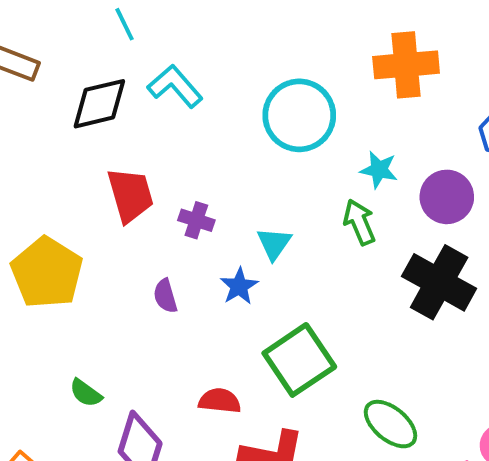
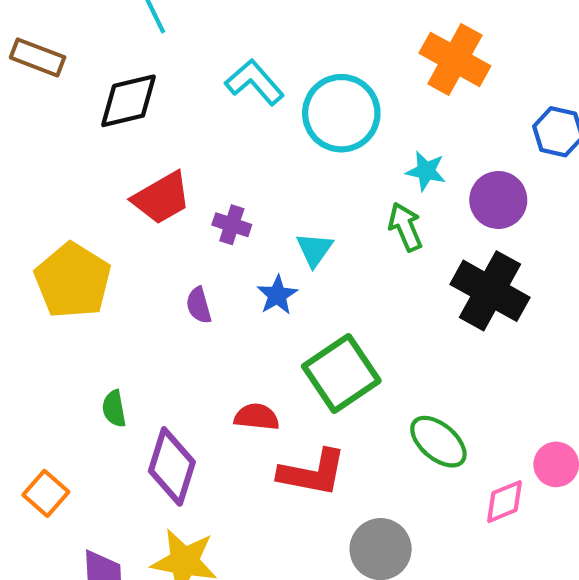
orange cross: (406, 65) -> (455, 59), turned 34
cyan L-shape: (175, 86) -> (255, 82), moved
red trapezoid: (130, 195) -> (162, 198), turned 76
green semicircle: (86, 393) -> (114, 409), turned 44

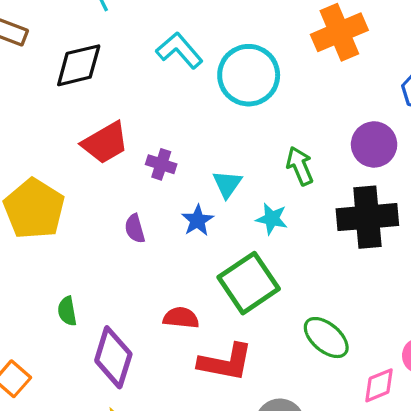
orange cross: (455, 59) -> (339, 32), turned 38
cyan star: (426, 171) -> (272, 219), moved
black cross: (490, 291) -> (367, 217), turned -34

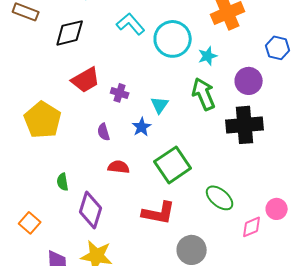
green arrow: (300, 166) -> (204, 94), size x1.4
cyan star: (272, 219) -> (208, 56), moved, turned -30
red semicircle: (181, 318) -> (119, 167), moved

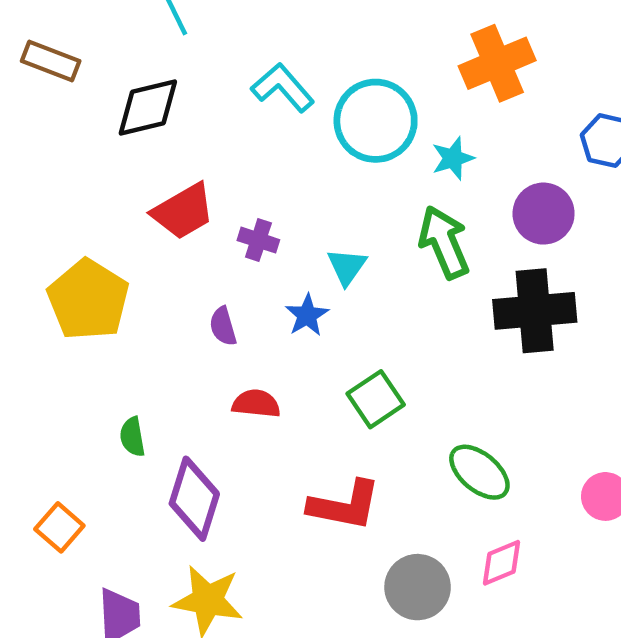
green square: (173, 165) -> (376, 399), size x0.7
pink diamond: (252, 227) -> (502, 563), moved

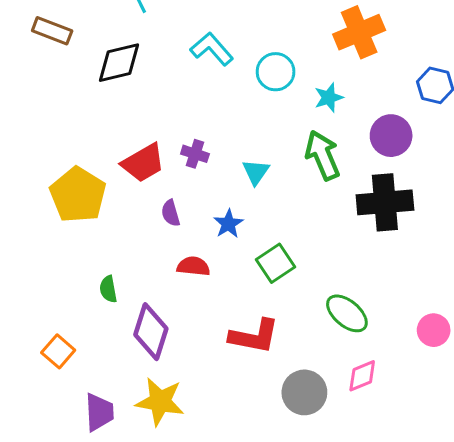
cyan circle: (376, 121) -> (276, 72), size x0.7
red trapezoid: (183, 211) -> (143, 163), moved
blue star: (307, 315) -> (228, 224), moved

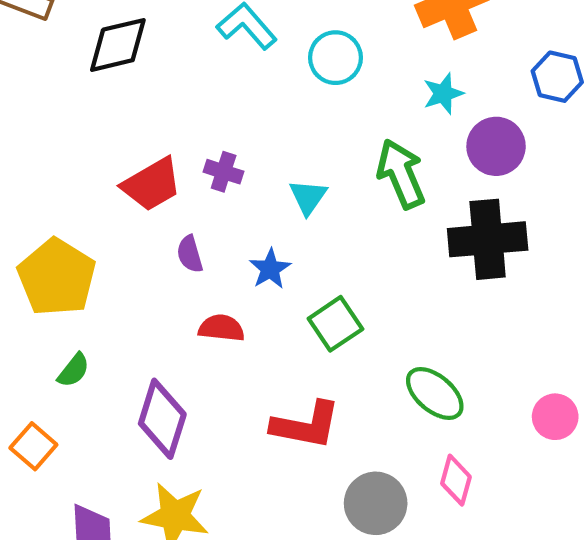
cyan star: (329, 98) -> (443, 94), moved
yellow pentagon: (78, 195) -> (57, 277), moved
green semicircle: (108, 289) -> (74, 370), moved, turned -132
pink diamond: (362, 376) -> (456, 480), turned -52

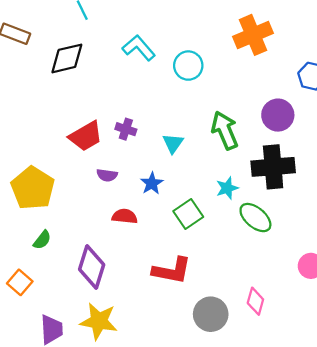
cyan star: (443, 94) -> (227, 188), moved
purple semicircle: (190, 254) -> (107, 175), turned -66
green ellipse: (435, 393) -> (255, 218), moved

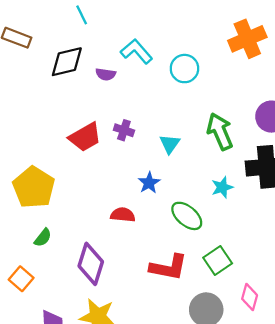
purple semicircle: (107, 175) -> (106, 74), moved
green square: (188, 214) -> (218, 260), moved
green ellipse: (255, 218) -> (187, 216), moved

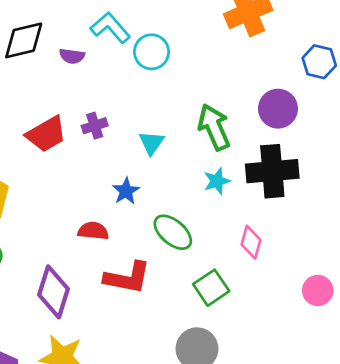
cyan circle: (184, 69) -> (152, 52), moved
purple cross: (124, 130) -> (95, 126), turned -36
cyan star: (222, 187) -> (217, 181), moved
red L-shape: (168, 267) -> (127, 278), moved
pink diamond: (250, 297) -> (251, 242), moved

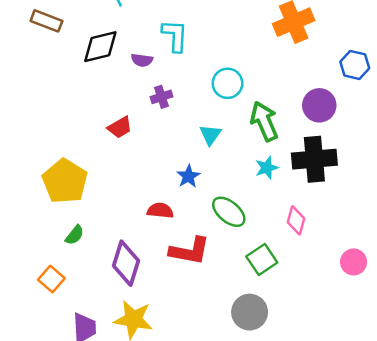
cyan L-shape: (110, 28) -> (175, 36), turned 44
cyan circle: (152, 52) -> (228, 83), moved
purple cross: (95, 126) -> (161, 97), moved
red trapezoid: (46, 134) -> (120, 127), size x0.7

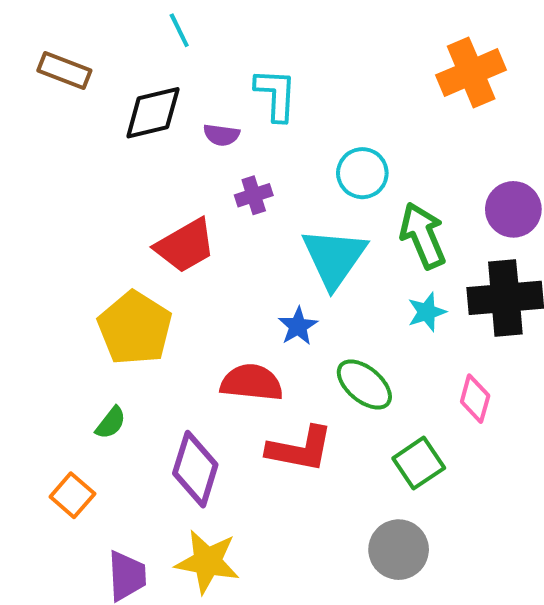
red trapezoid: (120, 127) -> (185, 246), size x1.5
cyan triangle: (210, 135) -> (334, 258), size x1.8
yellow pentagon: (65, 181) -> (135, 328), moved
red semicircle: (160, 211) -> (252, 383), size x1.4

